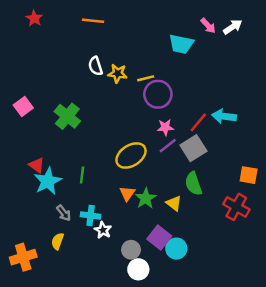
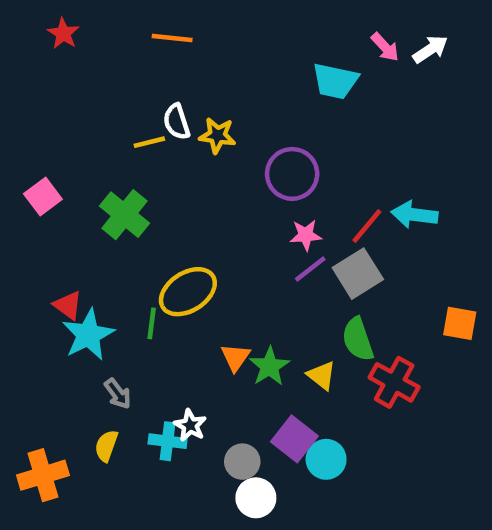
yellow line: (146, 78) -> (149, 142), moved
yellow ellipse: (131, 155) -> (188, 292), moved
red cross: (236, 207) -> (394, 382), moved
cyan cross: (91, 215) -> (168, 441), moved

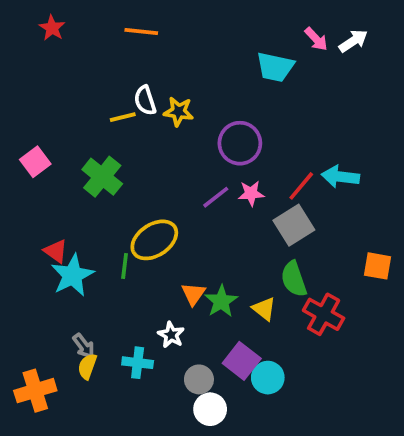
purple line: (310, 269) -> (216, 197), moved
gray arrow: (118, 394) -> (84, 346), moved
white star: (190, 425) -> (171, 335), moved

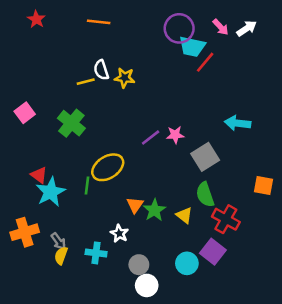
purple circle: (240, 143) -> (179, 28), moved
red line: (301, 186) -> (205, 62), moved
purple square: (242, 361) -> (213, 252), moved
orange cross: (35, 391) -> (25, 232), moved

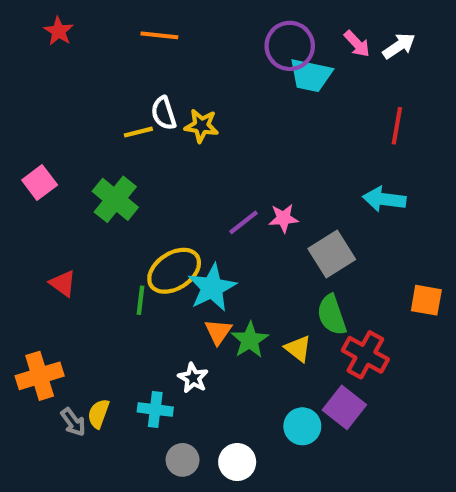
red line: (205, 62) -> (397, 126), moved, turned -30
cyan star: (51, 192) -> (212, 288), moved
gray arrow: (58, 241) -> (73, 422), moved
gray circle: (139, 265) -> (183, 460), moved

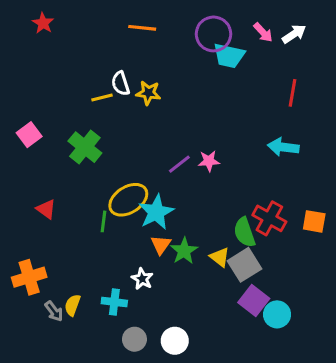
orange line: (159, 35) -> (142, 28), moved
gray square: (332, 254) -> (244, 265), moved
red cross: (365, 355) -> (269, 218), moved
cyan circle: (302, 426) -> (277, 314), moved

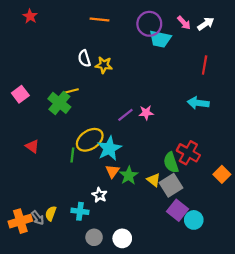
yellow line: (102, 97) -> (71, 91), moved
orange square: (314, 221) -> (222, 174), moved, turned 35
orange cross: (29, 277) -> (20, 221), moved

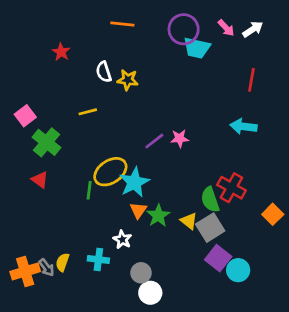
red star: (30, 16) -> (61, 52), moved
green cross: (59, 103) -> (46, 142), moved
gray circle: (94, 237) -> (141, 273), moved

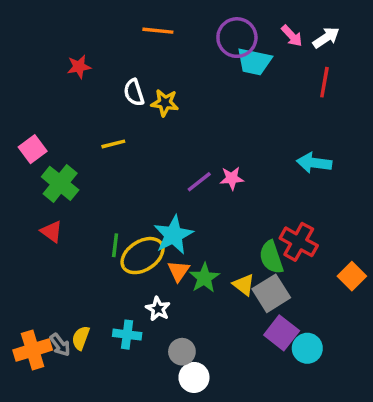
red star: (61, 52) -> (79, 67), turned 30
red line: (251, 80) -> (324, 82), moved
yellow ellipse: (110, 172) -> (142, 256), moved

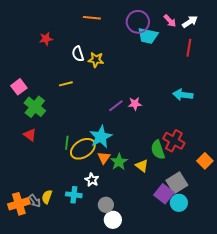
gray square: (271, 293) -> (177, 183), moved

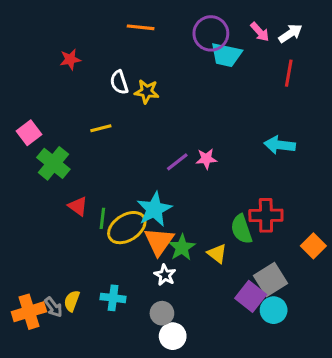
red triangle: (30, 135) -> (78, 206), moved
red cross: (174, 141) -> (266, 215), turned -30
orange triangle: (104, 158) -> (159, 241), size x1.5
white star: (92, 180) -> (165, 275), moved

